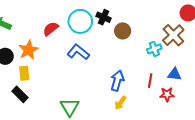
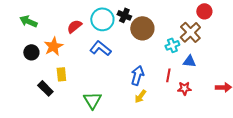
brown circle: (123, 31) -> (142, 28), size x1.5
yellow rectangle: (24, 73) -> (61, 74), moved
blue triangle: (174, 74) -> (189, 61), moved

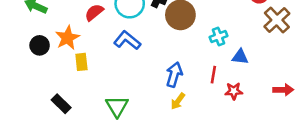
brown cross: (190, 32) -> (277, 20), moved
yellow rectangle: (61, 74) -> (81, 62), moved
black rectangle: (45, 88) -> (61, 104), moved

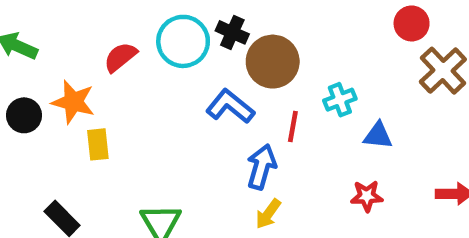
orange star: (67, 38) -> (73, 102), turned -30
blue L-shape: (127, 40) -> (230, 106), moved
red line: (213, 75) -> (293, 127), moved

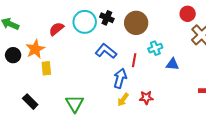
brown circle: (273, 62) -> (136, 23), moved
orange star: (73, 102) -> (35, 49), turned 30
red star: (367, 196) -> (146, 98), moved

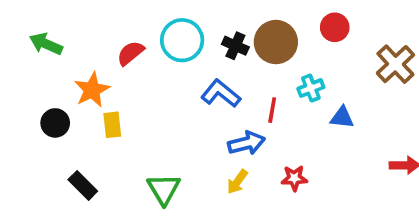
red circle: (188, 14) -> (335, 27), moved
black cross: (107, 18) -> (235, 46), moved
black circle: (13, 55) -> (55, 123), moved
blue arrow: (120, 78) -> (246, 143), turned 60
yellow arrow: (123, 100) -> (237, 182), moved

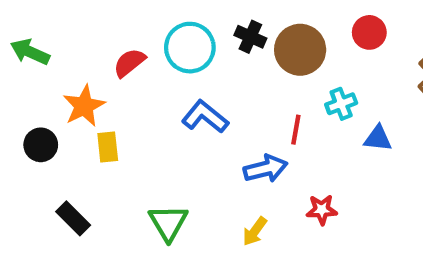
black cross: (235, 46) -> (250, 37), moved
blue L-shape: (221, 94) -> (205, 117), moved
yellow arrow: (237, 182) -> (255, 231), moved

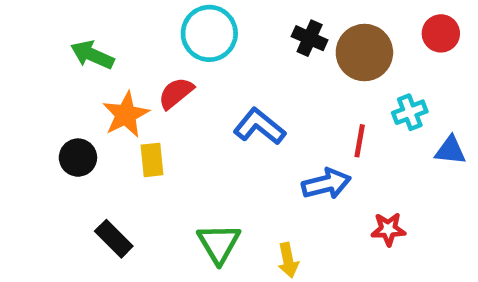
cyan circle: (190, 48) -> (209, 33), moved
green arrow: (30, 52) -> (92, 55), moved
red semicircle: (129, 63) -> (176, 93), moved
yellow arrow: (255, 231) -> (288, 260), moved, turned -48

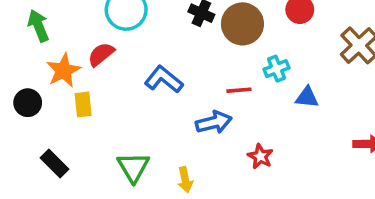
green arrow: (92, 55) -> (38, 26), turned 44
red line: (360, 141) -> (239, 90), turned 75
red star: (388, 229) -> (260, 156), turned 30

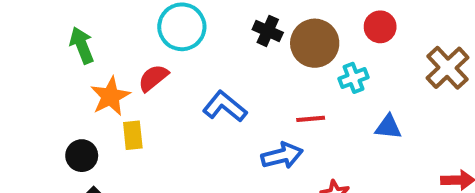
cyan cross: (276, 69) -> (354, 78), moved
black circle: (28, 103) -> (82, 156), moved

